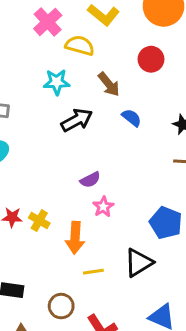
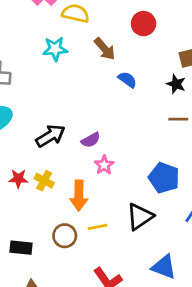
black arrow: (77, 120) -> (50, 136), moved
brown circle: (61, 306) -> (65, 236), moved

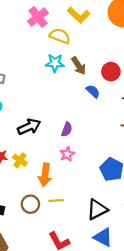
red circle: (143, 24) -> (111, 72), moved
cyan star: (55, 49) -> (55, 63), moved
purple semicircle: (91, 140) -> (67, 129), moved, turned -48
black triangle: (140, 217) -> (97, 209), moved

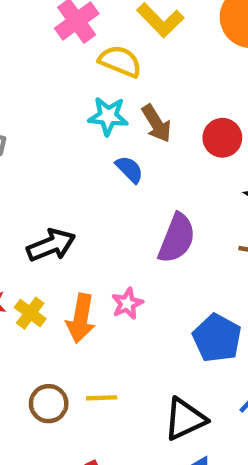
blue semicircle: (93, 91) -> (129, 169), moved
purple semicircle: (67, 129) -> (177, 238), moved, size x1.6
orange arrow: (45, 175) -> (81, 318), moved

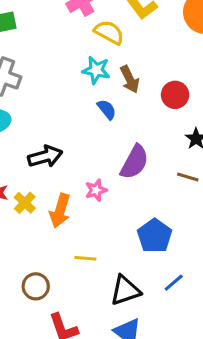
pink star: (127, 304) -> (96, 190), moved
yellow line: (102, 398) -> (85, 258), moved
brown circle: (49, 404) -> (36, 286), moved

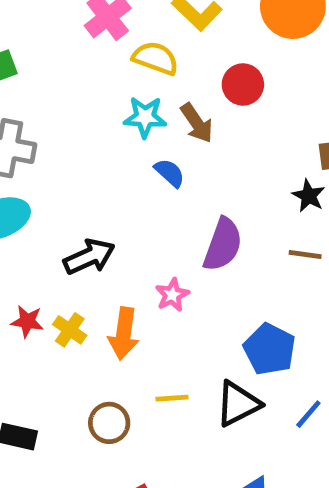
red circle: (175, 95) -> (243, 84), moved
brown circle: (36, 286) -> (109, 423), moved
black triangle: (125, 290) -> (238, 404), moved

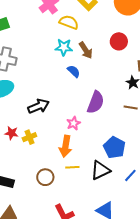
red circle: (243, 84) -> (119, 41), moved
yellow cross: (70, 330) -> (29, 137), turned 32
orange arrow: (124, 333) -> (65, 146), moved

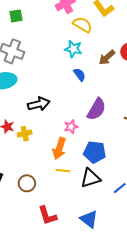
brown arrow: (86, 50) -> (107, 57), moved, turned 72
blue pentagon: (114, 147) -> (95, 152), moved, turned -30
brown circle: (45, 177) -> (27, 183), moved

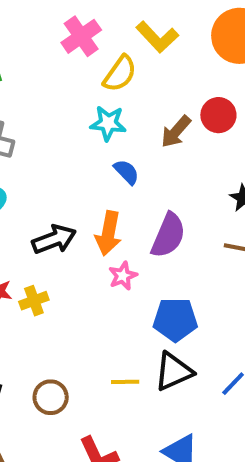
yellow semicircle: (82, 25) -> (120, 74), turned 102
orange arrow: (59, 148) -> (108, 233), moved
yellow line: (63, 171) -> (125, 382), moved

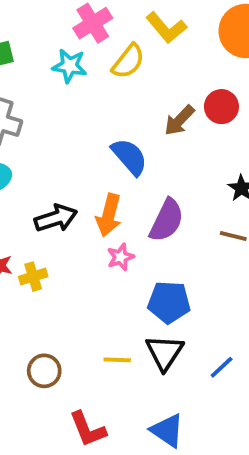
cyan star: (108, 123) -> (69, 66), moved
blue semicircle: (126, 172) -> (129, 157), size x1.5
black triangle: (173, 372) -> (165, 352), turned -36

